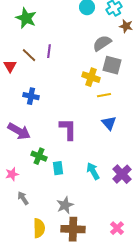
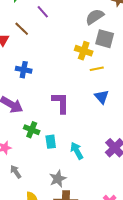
purple line: (49, 51) -> (43, 12), moved, turned -48
cyan arrow: (93, 171) -> (77, 151), moved

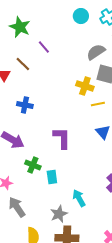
cyan arrow: (77, 151) -> (79, 198), moved
gray arrow: (16, 172) -> (17, 207), size x1.5

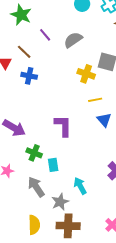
gray semicircle: (96, 52) -> (73, 40), moved
yellow line: (98, 104) -> (95, 100), moved
blue cross: (25, 105) -> (29, 76), moved
gray arrow: (17, 207) -> (36, 187), moved

